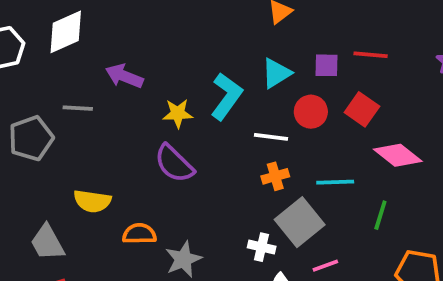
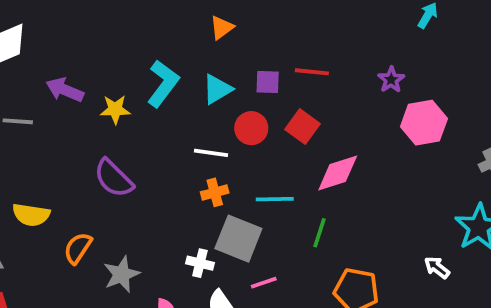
cyan L-shape: (226, 96) -> (163, 84), moved
yellow star: (178, 113) -> (115, 109), moved
pink diamond: (398, 155) -> (338, 173), turned -57
gray square: (300, 222) -> (238, 239), turned -30
orange semicircle: (139, 234) -> (78, 248), turned -56

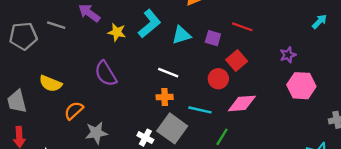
red line: (312, 72) -> (242, 27), moved
red square: (303, 127) -> (237, 60), moved
red circle: (251, 128) -> (218, 79), moved

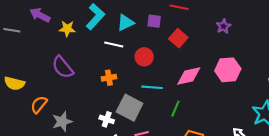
white line: (168, 73) -> (114, 44), moved
red circle: (218, 79) -> (144, 57), moved
pink hexagon: (301, 86) -> (228, 70), moved
orange cross: (165, 97) -> (109, 78), moved

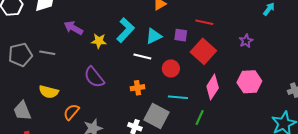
gray line: (12, 30) -> (47, 53), moved
red square: (178, 38) -> (203, 51), size x1.4
pink diamond: (189, 76) -> (213, 87), turned -45

